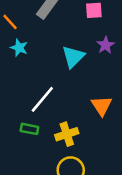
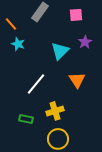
orange triangle: (102, 106) -> (77, 80), moved
green rectangle: (29, 129) -> (26, 119), moved

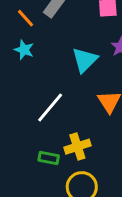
orange line: (11, 24) -> (26, 18), moved
green rectangle: (26, 119) -> (49, 158), moved

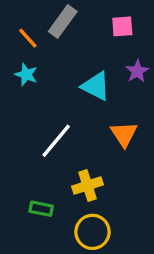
cyan triangle: (85, 60) -> (96, 86), turned -48
green rectangle: (49, 158) -> (41, 209), moved

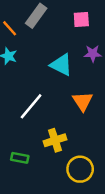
purple star: (137, 71) -> (93, 53), turned 30
yellow circle: (92, 232) -> (80, 169), moved

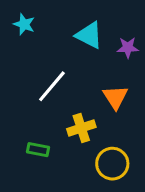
purple star: (93, 53) -> (128, 48), moved
orange triangle: (83, 101) -> (115, 97), moved

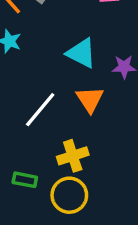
orange triangle: (115, 97) -> (90, 99), moved
yellow circle: (112, 164) -> (69, 195), moved

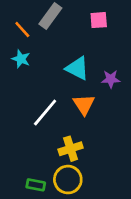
green rectangle: (25, 180) -> (36, 185), moved

